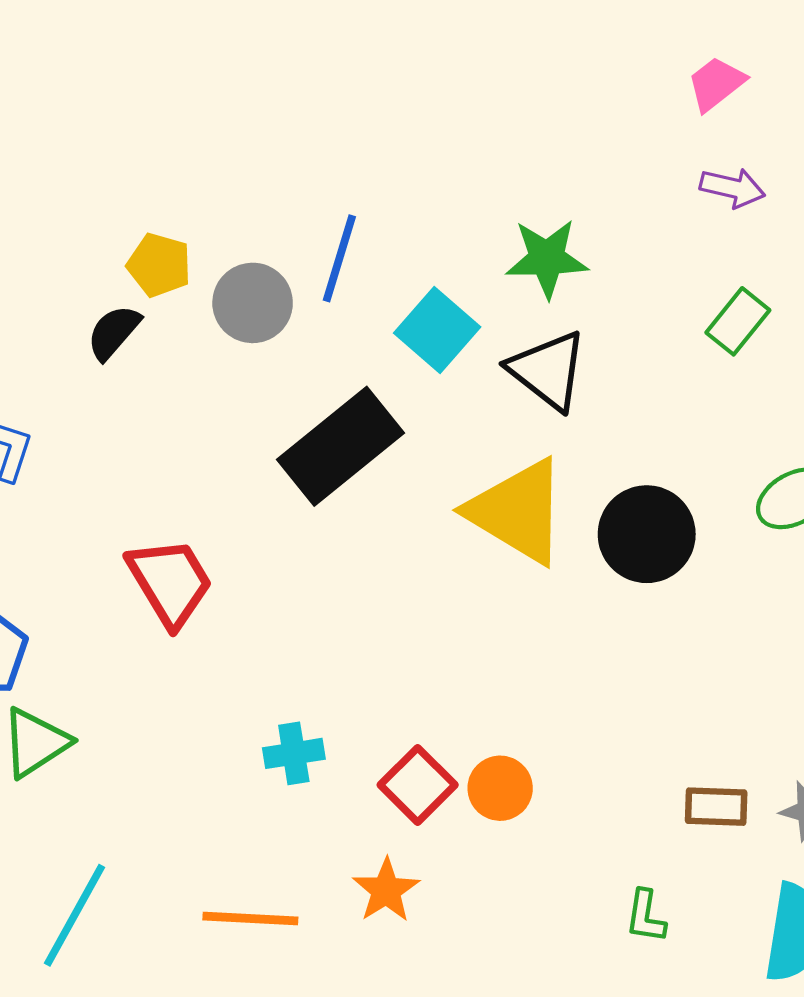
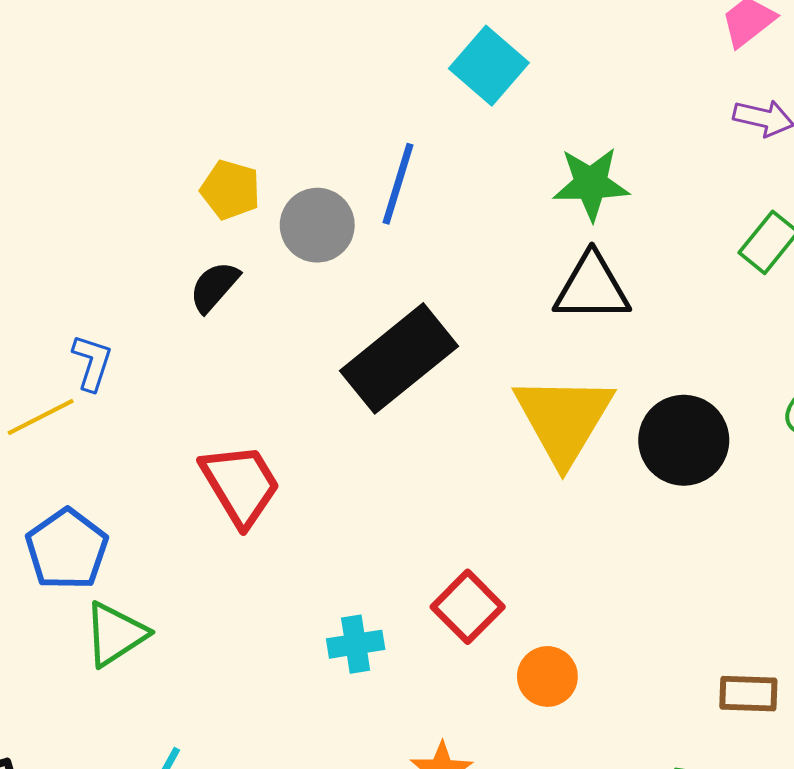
cyan square: (437, 330) -> (489, 66), moved
black semicircle: (114, 332) -> (214, 287), moved
black triangle: (548, 370) -> (592, 288), turned -38
yellow triangle: (517, 511) -> (564, 419), turned 30
red square: (418, 785) -> (468, 607), moved

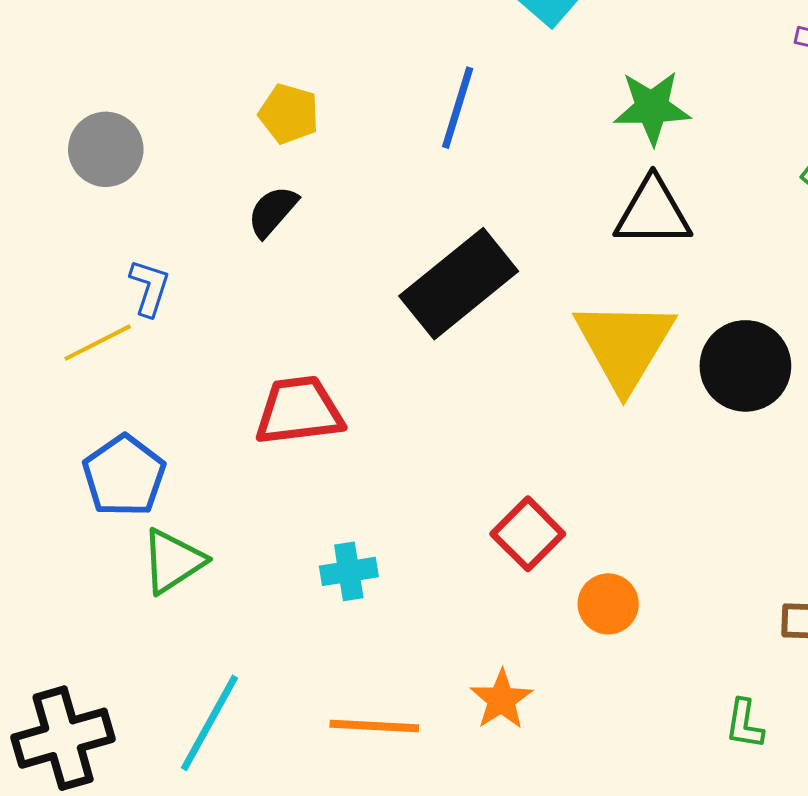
gray circle: (317, 225) -> (106, 149), moved
red trapezoid: (240, 485) -> (299, 411), turned -66
cyan cross: (356, 644) -> (349, 571), moved

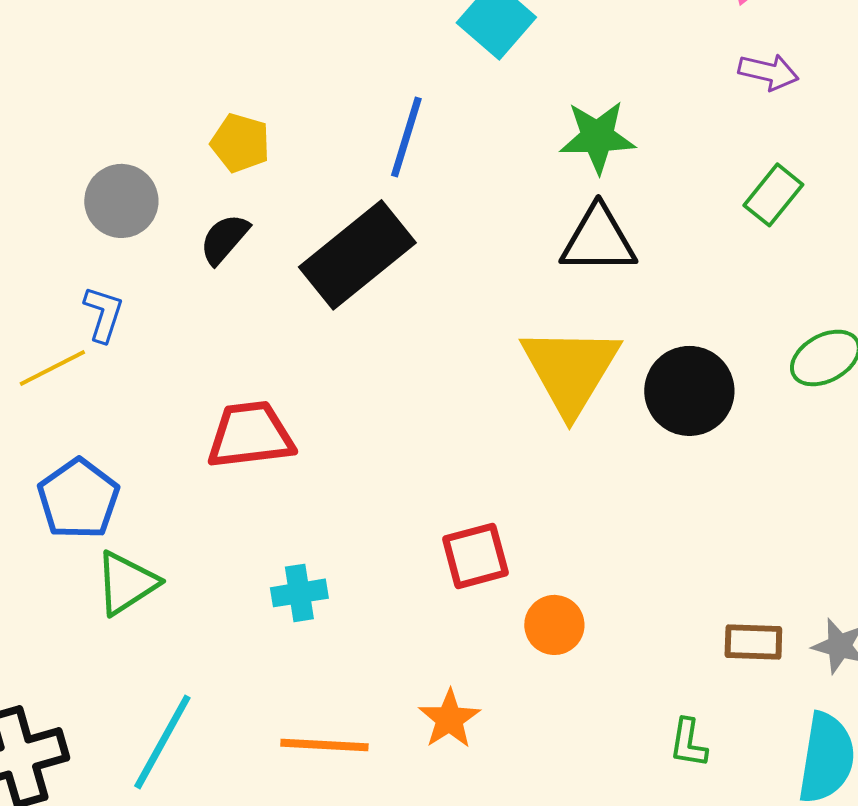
gray circle: (106, 149) -> (121, 201), moved
black rectangle: (459, 284) -> (357, 255), moved
red square: (528, 534) -> (475, 556), turned 30

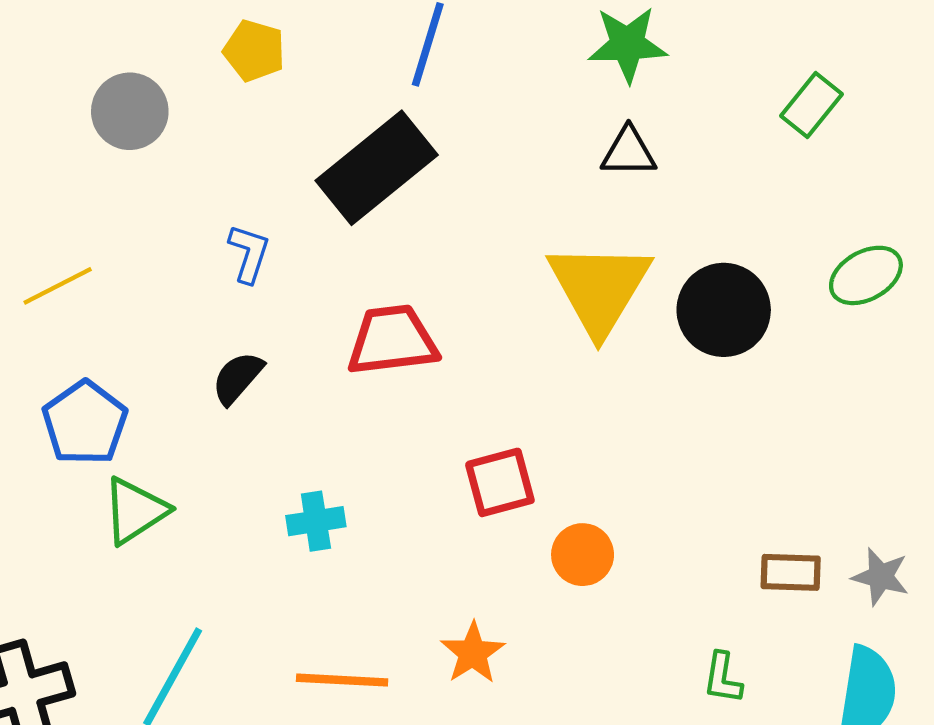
black semicircle: (224, 239) -> (238, 378), moved
black triangle: (598, 240) -> (629, 152), size x0.7
blue L-shape: (103, 314) -> (249, 253), moved
red trapezoid: (250, 435) -> (392, 340), moved

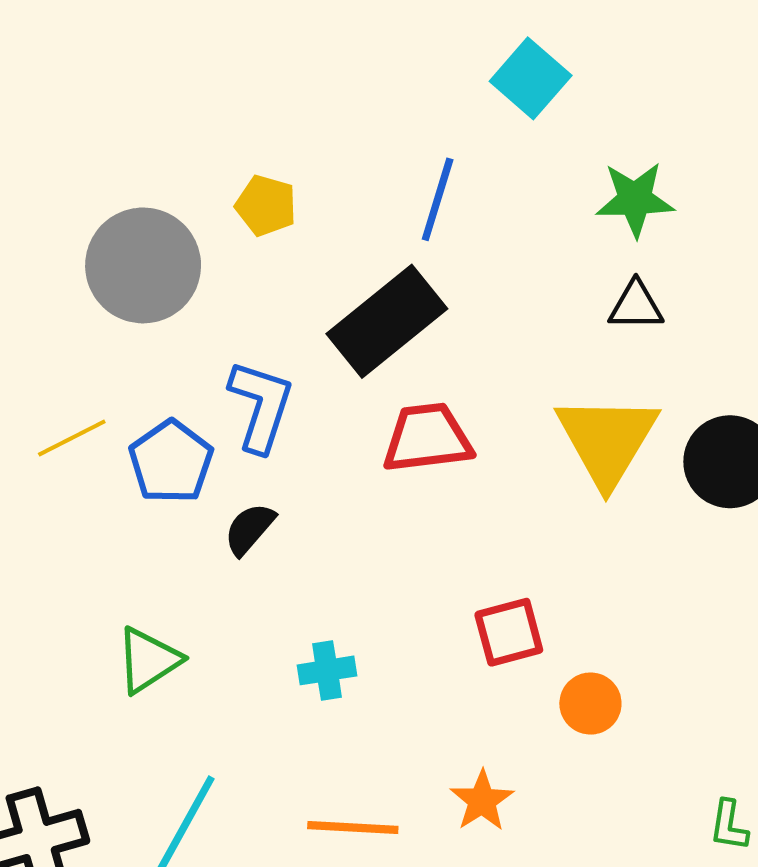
gray circle: (130, 111) -> (143, 265), size x1.5
blue L-shape: (249, 253) -> (261, 406), size x1.6
red trapezoid: (392, 340) -> (427, 438), moved
blue pentagon: (85, 423) -> (171, 462), moved

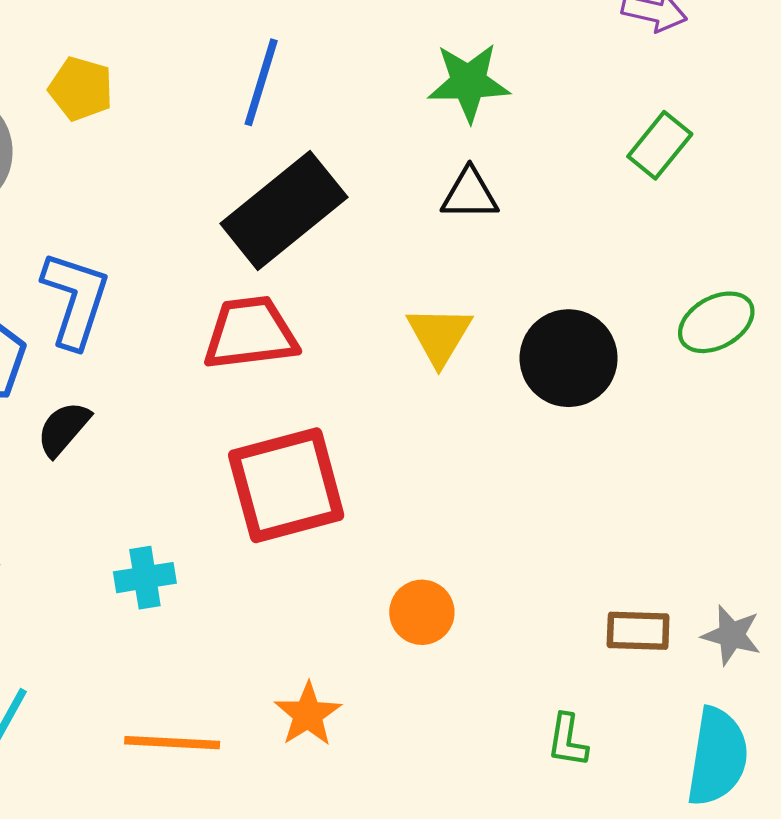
black rectangle: (387, 321) -> (284, 210), moved
yellow triangle: (607, 440) -> (439, 335), size x0.6
red square: (509, 632) -> (286, 485), moved, size x1.6

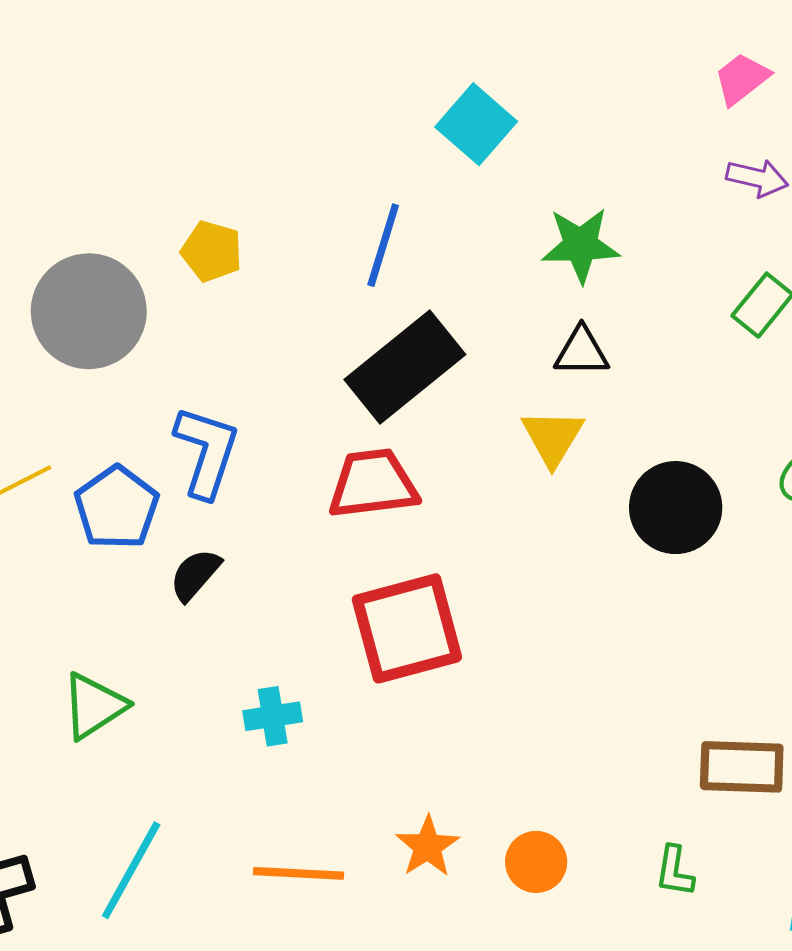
yellow triangle: (439, 335) -> (553, 437), moved
orange circle: (422, 612) -> (536, 862), moved
brown rectangle: (638, 631) -> (742, 767), size x1.4

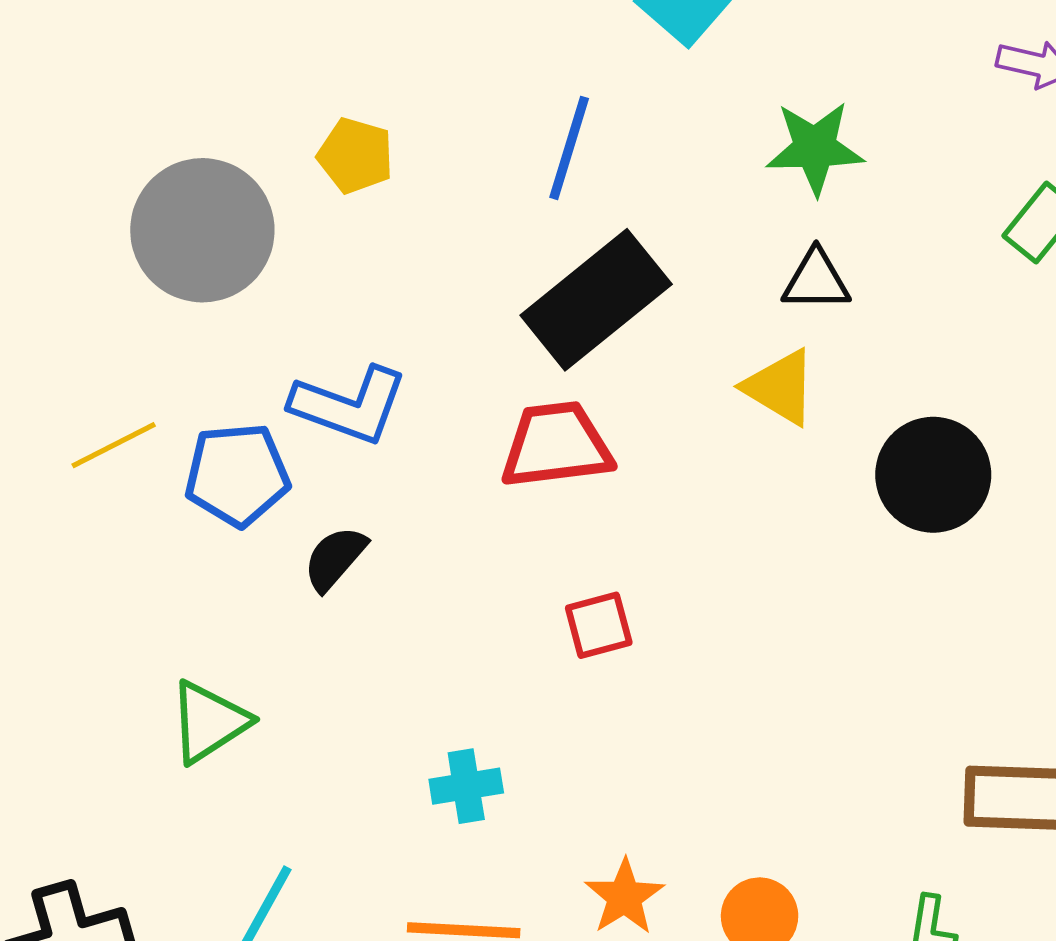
yellow triangle: (553, 437) -> (780, 387), turned -30
blue L-shape: (207, 452) -> (349, 405), turned 92
blue pentagon: (117, 508) -> (237, 475), turned 30
red square: (407, 628) -> (599, 625), size x0.5
cyan cross: (273, 716) -> (466, 786), moved

